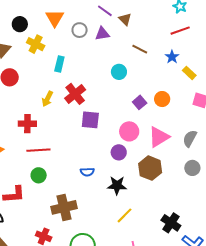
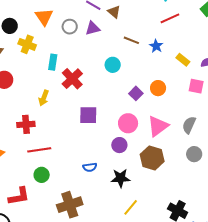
blue star: (172, 57) -> (156, 46), moved
red cross: (75, 94) -> (72, 79), moved

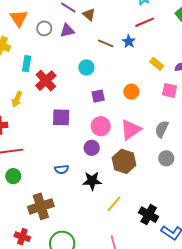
blue star: (156, 46) -> (129, 41), moved
purple square: (136, 93) -> (98, 96), moved, turned 32
yellow line: (131, 207) -> (114, 204), moved

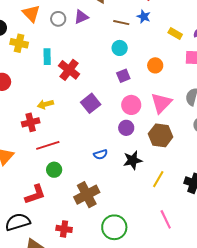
cyan circle: (86, 67) -> (120, 48), moved
yellow arrow: (17, 99) -> (45, 104), moved, turned 63
purple square: (61, 117) -> (91, 103), turned -30
red cross: (22, 237) -> (64, 229), moved

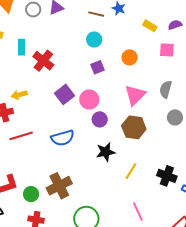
pink circle: (131, 105) -> (89, 100), moved
blue semicircle: (101, 154) -> (63, 138), moved, size x1.6
green circle: (54, 170) -> (31, 194), moved

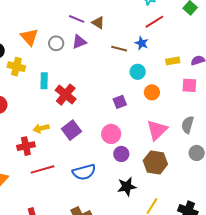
yellow rectangle: (150, 26) -> (173, 61), turned -40
cyan circle: (94, 40) -> (138, 72), moved
purple square: (64, 94) -> (71, 130), moved

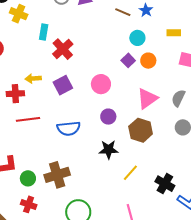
purple square: (120, 102) -> (128, 60), moved, turned -32
pink circle: (111, 134) -> (101, 84), moved

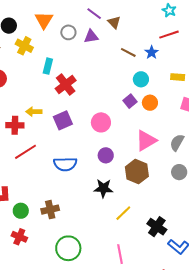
red line: (28, 119) -> (25, 152), turned -30
brown cross: (57, 175) -> (50, 210), size x0.7

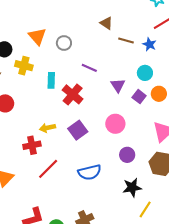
purple line: (94, 14) -> (89, 68), moved
purple triangle: (91, 36) -> (118, 85), moved, turned -42
brown line: (128, 52) -> (126, 40), moved
yellow line: (123, 213) -> (145, 209), moved

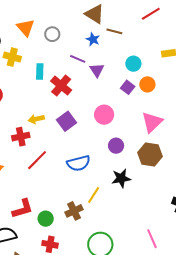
brown triangle: (106, 23) -> (95, 14), size x1.5
blue star: (149, 44) -> (93, 39), moved
purple triangle: (118, 85) -> (97, 70), moved
yellow line: (145, 209) -> (94, 195), moved

